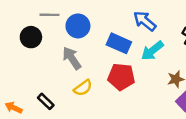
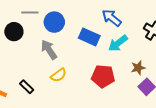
red pentagon: (121, 77) -> (103, 76), moved

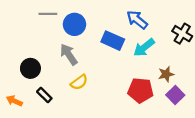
black circle: (14, 32) -> (30, 68), moved
red pentagon: (103, 76) -> (141, 90), moved

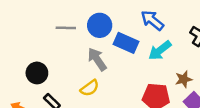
gray line: (48, 14) -> (66, 28), moved
blue circle: (74, 24) -> (100, 25), moved
gray arrow: (69, 54) -> (97, 59), moved

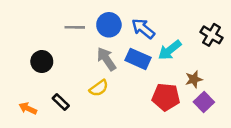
blue arrow: (152, 20) -> (143, 29), moved
blue rectangle: (126, 43) -> (138, 59), moved
black circle: (37, 73) -> (42, 62), moved

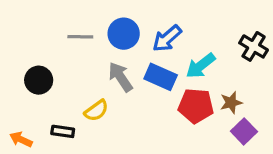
blue arrow: (143, 29) -> (167, 38), turned -80
yellow semicircle: (99, 88) -> (96, 111), moved
red pentagon: (166, 97) -> (196, 106), moved
black rectangle: (61, 102) -> (63, 131), turned -36

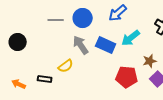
blue arrow: (167, 38) -> (118, 13), moved
black circle: (39, 80) -> (18, 42), moved
red pentagon: (196, 106) -> (127, 77), moved

